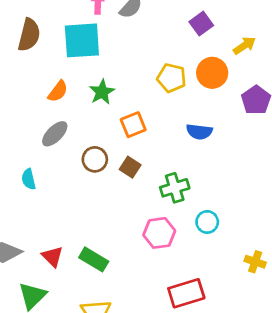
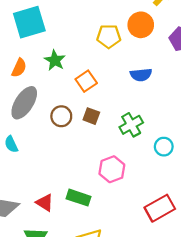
gray ellipse: (55, 134) -> (24, 103), size x1.4
pink hexagon: (159, 233) -> (112, 169), moved

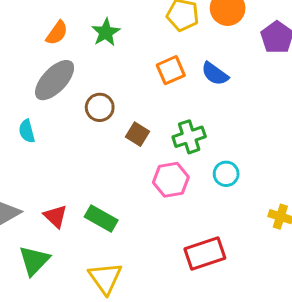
blue semicircle: (141, 75) -> (215, 74), turned 30
orange square: (86, 81) -> (171, 70), moved
brown square: (91, 116) -> (138, 134), moved
pink hexagon: (112, 169) -> (171, 180), moved

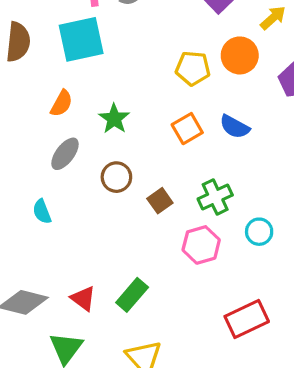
green star: (106, 32) -> (114, 119), moved
gray ellipse: (55, 80) -> (65, 154), size x0.7
brown square: (138, 134) -> (160, 201), turned 30
green rectangle: (101, 219) -> (132, 295), turned -72

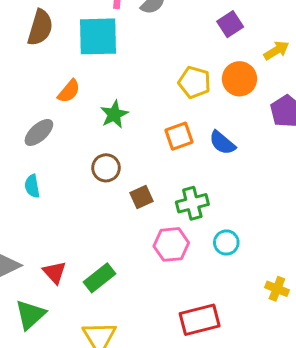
gray ellipse: (65, 154) -> (39, 132), moved

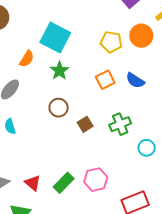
cyan square: (98, 36) -> (55, 38), moved, turned 36
pink hexagon: (171, 244) -> (96, 180), moved

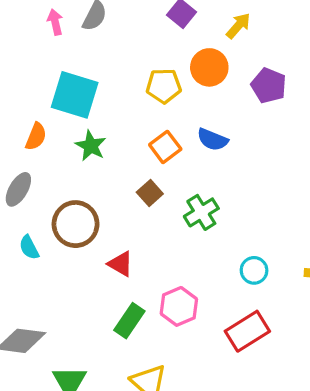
brown circle: (59, 108) -> (76, 224), moved, size x1.5
brown square: (85, 124) -> (150, 193), moved
cyan circle: (147, 148) -> (254, 270), moved
red triangle: (33, 183) -> (121, 264), moved

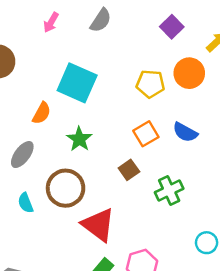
pink arrow: (55, 22) -> (51, 22), moved, turned -144
green star: (91, 146) -> (79, 139), moved
red triangle: (121, 264) -> (98, 225), size x1.6

